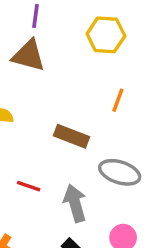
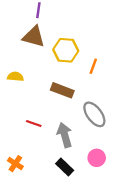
yellow hexagon: (106, 35) -> (66, 50), moved
gray ellipse: (120, 172) -> (94, 114), turned 35

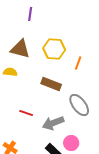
brown triangle: (34, 37) -> (20, 49), moved
gray arrow: (65, 135) -> (53, 123), turned -95
pink circle: (97, 158) -> (71, 143), moved

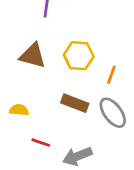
yellow semicircle: (10, 72) -> (19, 110), moved
gray ellipse: (79, 105) -> (113, 113), moved

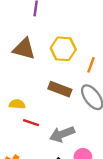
yellow semicircle: (19, 110) -> (17, 104), moved

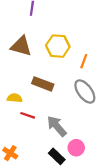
brown rectangle: (60, 89) -> (43, 84), moved
gray arrow: (62, 134) -> (57, 126), turned 70

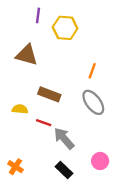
yellow hexagon: (58, 46) -> (65, 28), moved
red line: (28, 115) -> (44, 123), moved
pink circle: (76, 148) -> (100, 161), moved

